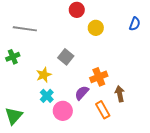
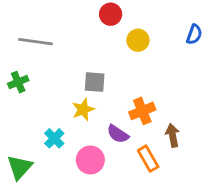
gray square: (66, 57) -> (95, 82), turned -35
yellow star: (44, 75) -> (83, 109), moved
purple semicircle: (82, 93) -> (118, 134), turned -98
cyan cross: (47, 96) -> (54, 138), moved

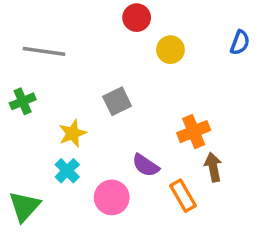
gray square: (95, 82) -> (117, 101), turned -30
yellow star: (83, 109) -> (73, 133), moved
orange cross: (142, 111) -> (194, 132), moved

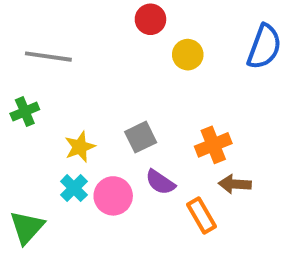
blue semicircle: (240, 43) -> (264, 47), size x1.6
gray square: (117, 101) -> (141, 137), moved
brown arrow: (213, 167) -> (235, 184), turned -76
pink circle: (112, 197) -> (113, 196), moved

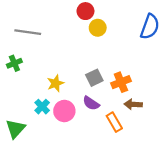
yellow circle: (188, 55) -> (98, 28), moved
gray square: (141, 137) -> (94, 78), moved
yellow star: (80, 147) -> (55, 83), moved

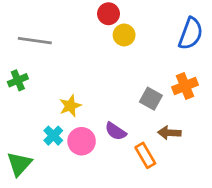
gray square: (94, 78) -> (151, 99), moved, turned -35
orange cross: (121, 82) -> (185, 86), moved

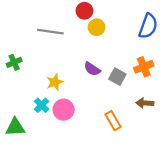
gray line: (35, 41) -> (50, 32), moved
purple semicircle: (116, 131) -> (92, 69), moved
brown arrow: (169, 133) -> (145, 103), moved
green triangle: (19, 164) -> (15, 127), turned 45

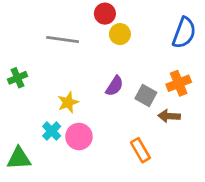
purple semicircle: (92, 69) -> (114, 86), turned -91
brown arrow: (145, 103) -> (169, 116), moved

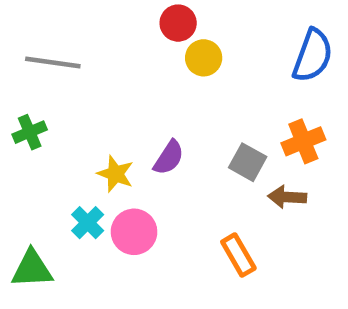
gray line: (63, 40) -> (53, 62), moved
purple semicircle: (114, 86) -> (169, 158), moved
yellow star: (68, 102) -> (115, 174), turned -30

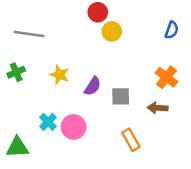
blue semicircle: (313, 56) -> (172, 30), size x0.6
orange cross: (303, 141) -> (167, 77), turned -30
gray square: (248, 162) -> (121, 96), moved, turned -30
yellow star: (115, 174) -> (60, 75), moved

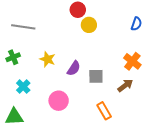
brown arrow: (158, 108) -> (125, 86), turned 140
cyan cross: (48, 122) -> (23, 87), moved

